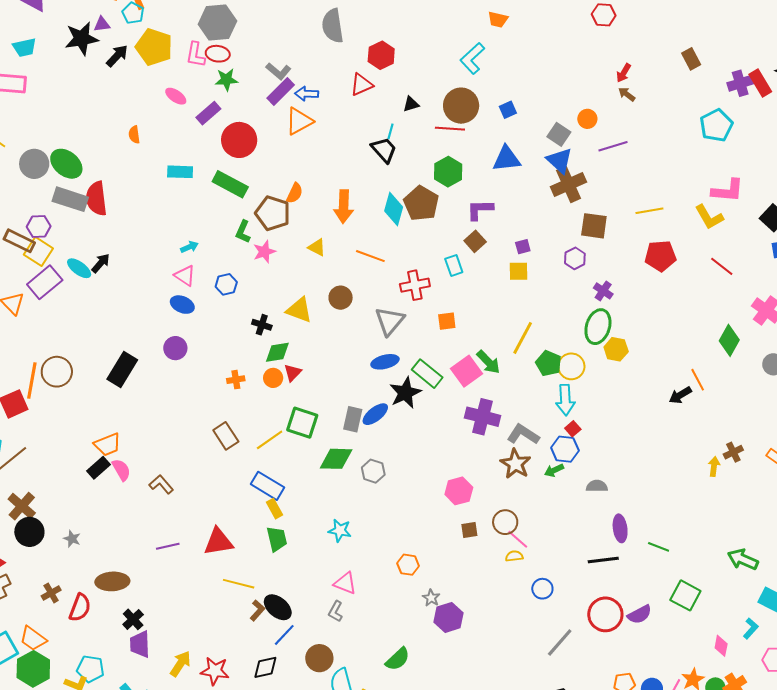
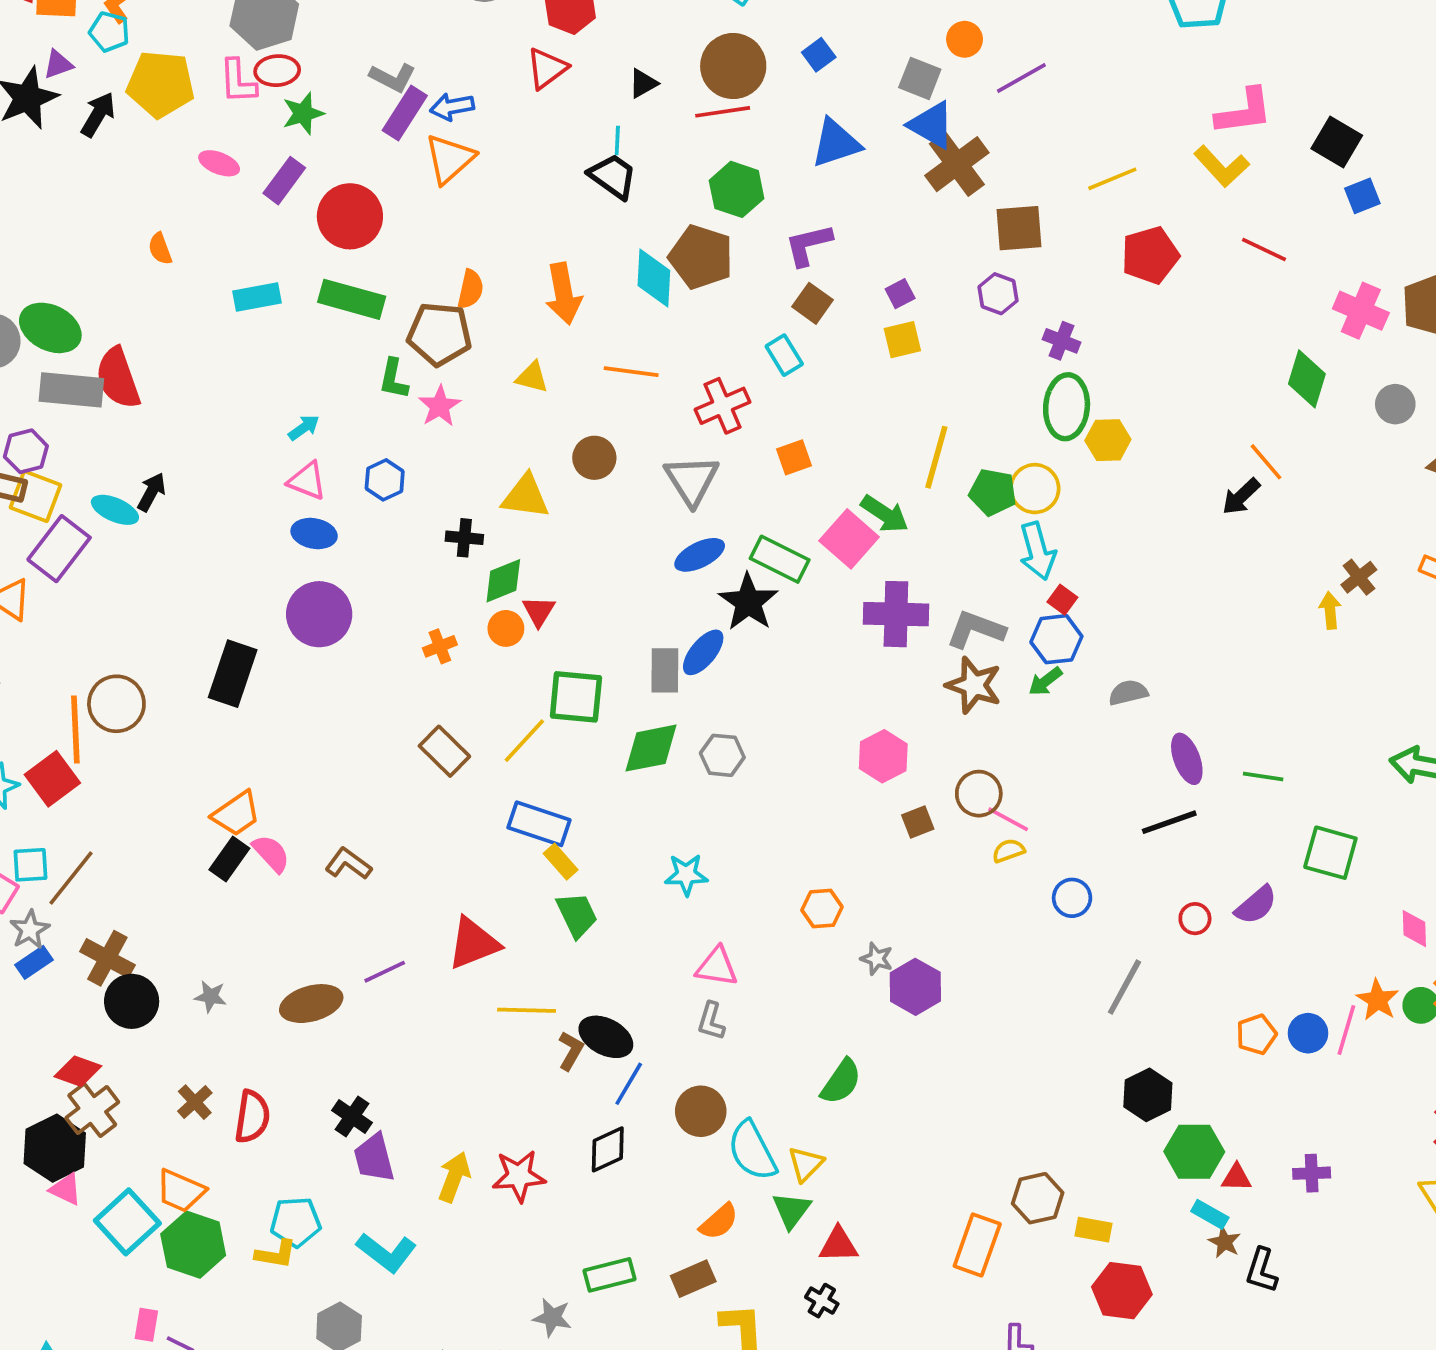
purple circle: (175, 348) -> (319, 614), size x1.5
brown ellipse: (112, 581) -> (311, 1004), moved
red circle: (605, 614) -> (1195, 919), size x0.5

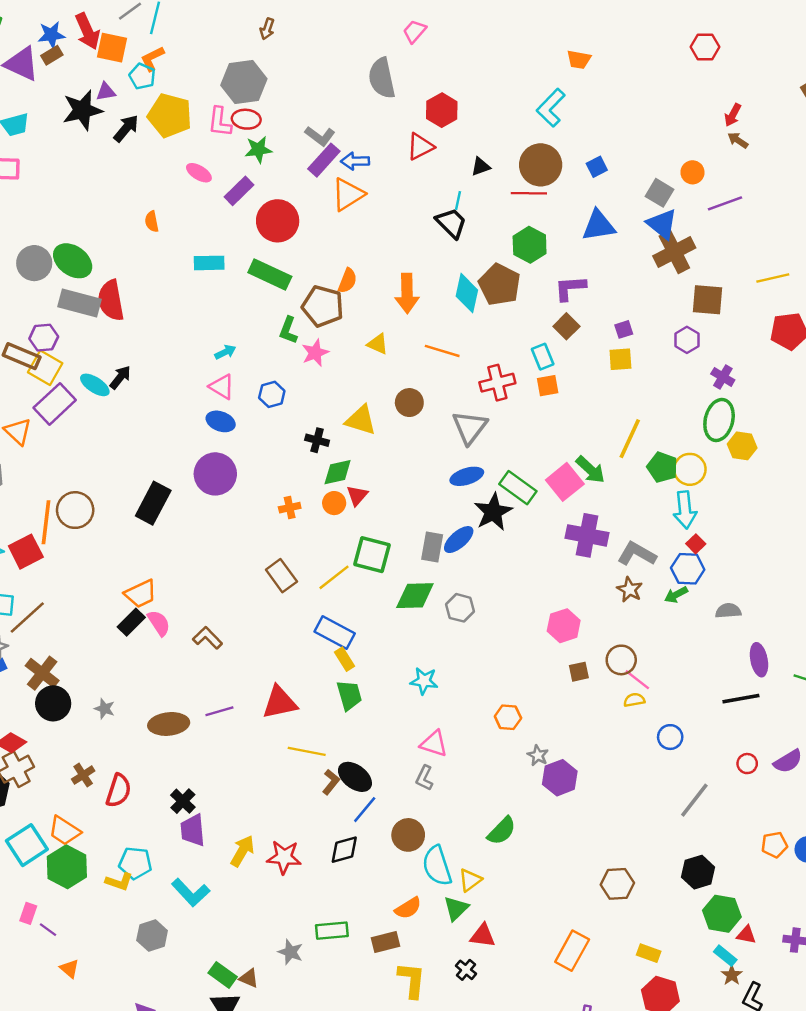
orange square: (794, 457) -> (548, 386), moved
brown star: (974, 685) -> (630, 590), size x0.7
brown hexagon: (1038, 1198) -> (617, 884), moved

